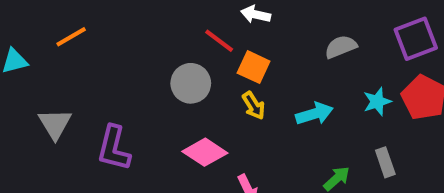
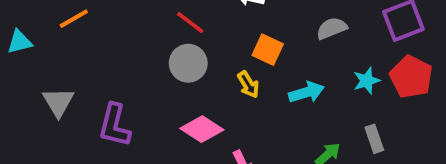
red line: (219, 41) -> (190, 23), moved
orange square: (254, 67) -> (268, 50), moved

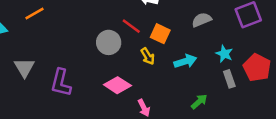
red line: (190, 23) -> (131, 26), moved
red pentagon: (411, 77) -> (257, 68), moved
cyan star: (367, 81) -> (224, 54), turned -30
gray rectangle: (374, 139) -> (229, 79), moved

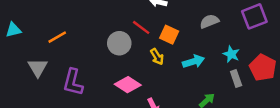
orange line: (34, 14) -> (57, 37), moved

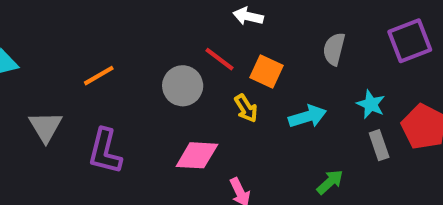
gray semicircle: (209, 21) -> (334, 49), turned -54
orange line: (57, 37) -> (99, 76), moved
pink diamond: (128, 85) -> (197, 155), turned -30

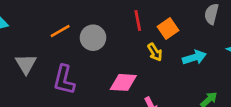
red line: (219, 59) -> (138, 21), turned 42
orange square: (267, 71) -> (168, 28), turned 30
gray circle: (183, 86) -> (93, 38), moved

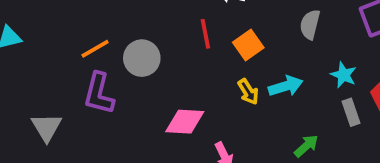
yellow arrow: (155, 52) -> (248, 92), moved
gray triangle: (26, 64) -> (47, 127), moved
purple L-shape: (64, 80) -> (99, 94), moved

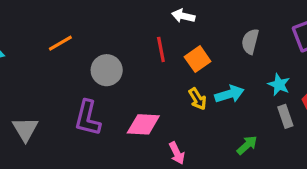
orange line: (95, 49) -> (60, 43), moved
purple L-shape: (99, 94) -> (88, 118), moved

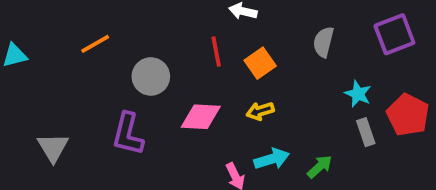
cyan arrow: (229, 94) -> (272, 159), moved
yellow arrow: (198, 99) -> (260, 111), turned 105
pink diamond: (143, 124) -> (201, 117), moved

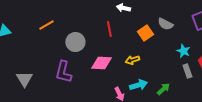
gray semicircle: (323, 42) -> (165, 24), turned -77
orange square: (260, 63) -> (145, 33), moved

